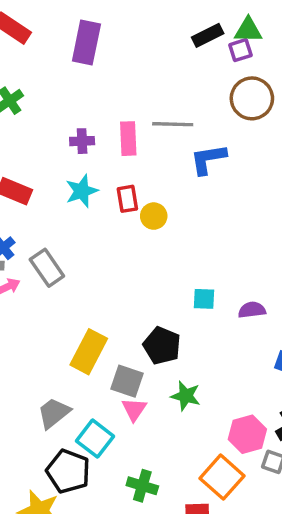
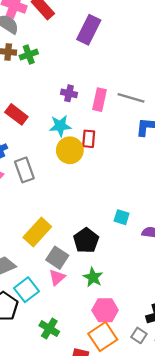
yellow circle: (154, 216) -> (70, 150), moved, size x1.5
pink hexagon: (247, 434) -> (105, 310), moved

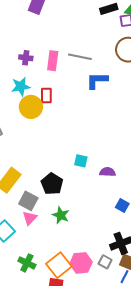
pink hexagon: (105, 310) -> (81, 263), moved
orange square: (103, 337) -> (59, 265), moved

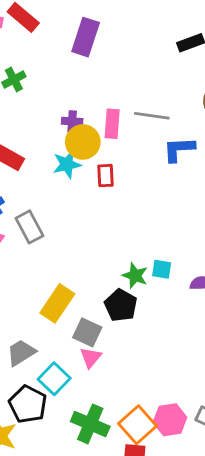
yellow circle: (31, 107) -> (83, 142), moved
green star: (61, 215) -> (135, 276), moved
green cross: (27, 263) -> (90, 424), size x1.4

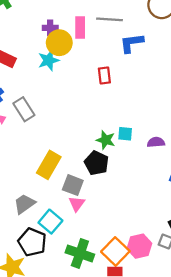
red rectangle: (105, 176) -> (104, 75), moved

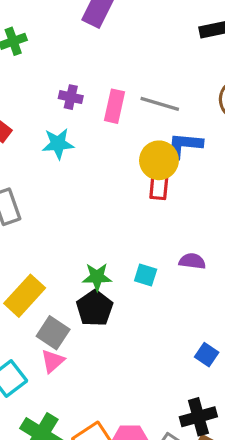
yellow circle: (59, 43) -> (159, 160), moved
red rectangle: (104, 75) -> (159, 187), moved
green star: (106, 140) -> (97, 277), moved, turned -30
purple semicircle: (156, 142) -> (192, 261), moved

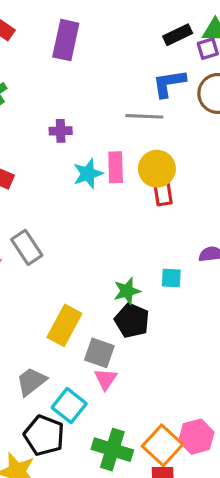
pink rectangle: (115, 106) -> (116, 167), moved
cyan star: (58, 144) -> (88, 174), moved
blue L-shape: (184, 145) -> (169, 83), moved

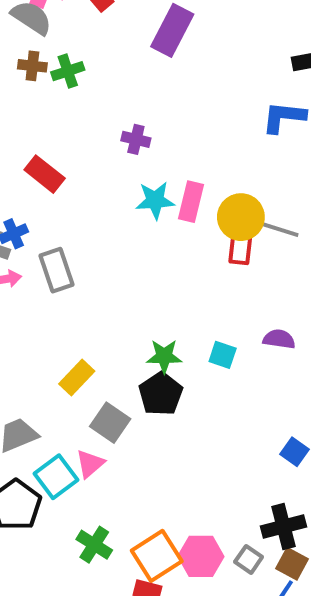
gray line: (144, 116) -> (275, 228), moved
yellow rectangle: (64, 325) -> (77, 377), size x0.7
pink triangle: (106, 379) -> (90, 464), moved
green cross: (112, 450) -> (94, 545), size x0.7

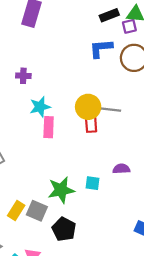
pink rectangle: (191, 202) -> (49, 127), moved
green star: (164, 356) -> (61, 190), size x1.4
black pentagon: (161, 394) -> (64, 229), moved
gray square: (110, 423) -> (37, 211), moved

